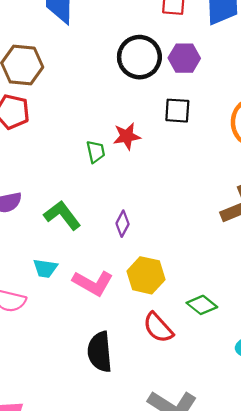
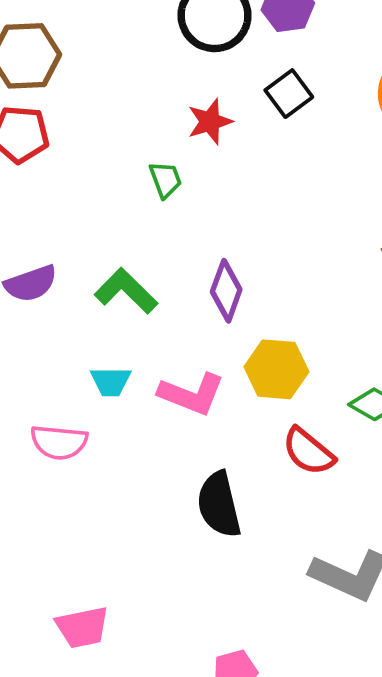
black square: (177, 111) -> (289, 94), turned -32
red star: (127, 136) -> (210, 122), moved
purple diamond: (123, 224) -> (226, 291), size x1.4

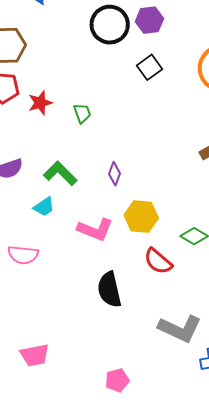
red star: (210, 122) -> (40, 103), moved
purple diamond: (226, 291) -> (114, 174), size x0.7
cyan trapezoid: (111, 382) -> (44, 207), moved, turned -35

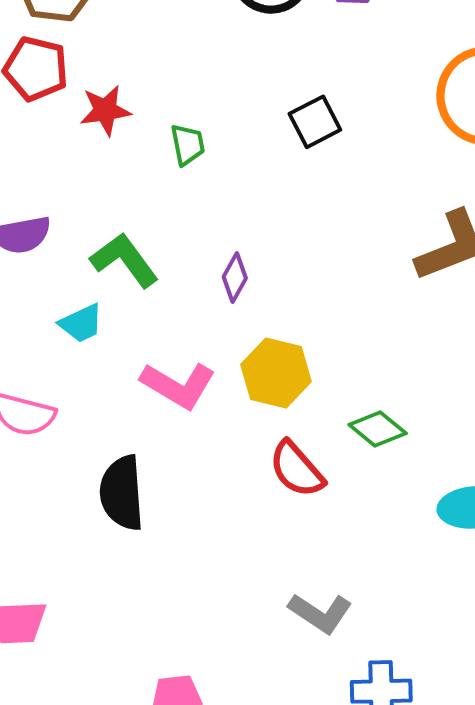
black square: (150, 67) -> (315, 122), moved
black semicircle: (109, 290) -> (122, 493), moved
gray L-shape: (180, 329) -> (320, 613), size x0.7

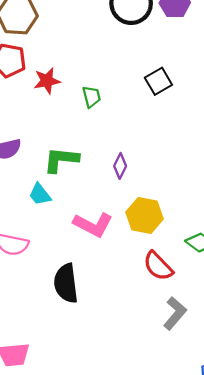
green L-shape: (124, 260) -> (61, 160), turned -45
cyan trapezoid: (81, 323) -> (40, 194), turned 80
gray L-shape: (320, 613) -> (175, 313), moved, turned -80

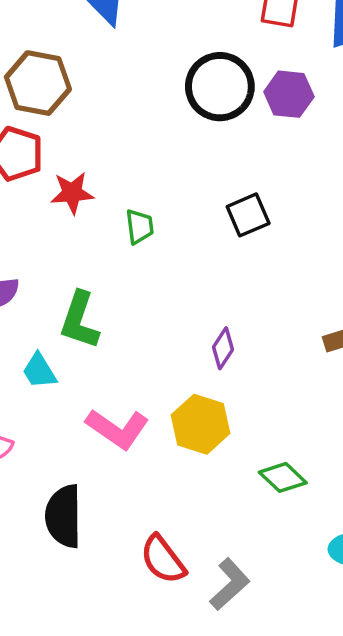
green L-shape: (61, 160) -> (80, 320), turned -84
purple diamond: (120, 166) -> (223, 348), moved
red semicircle: (158, 266) -> (163, 559), moved

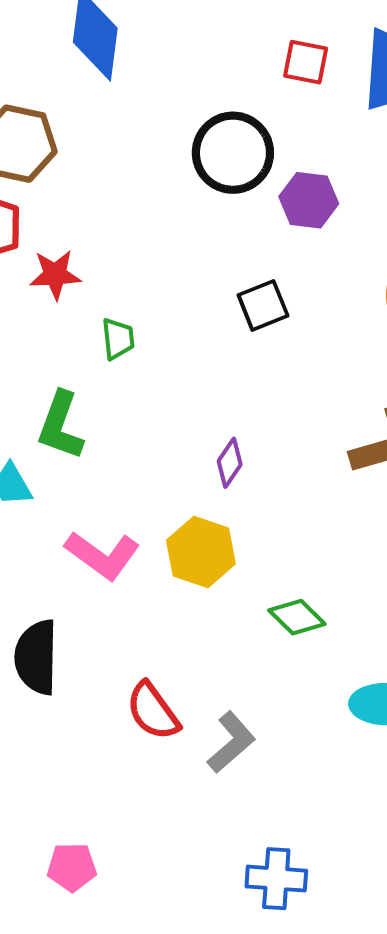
purple hexagon: (289, 94) -> (309, 200), moved
green trapezoid: (140, 227) -> (118, 339), moved

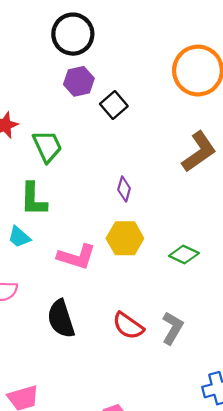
purple hexagon: (309, 200) -> (79, 81), moved
green trapezoid: (118, 339) -> (47, 146), size x1.5

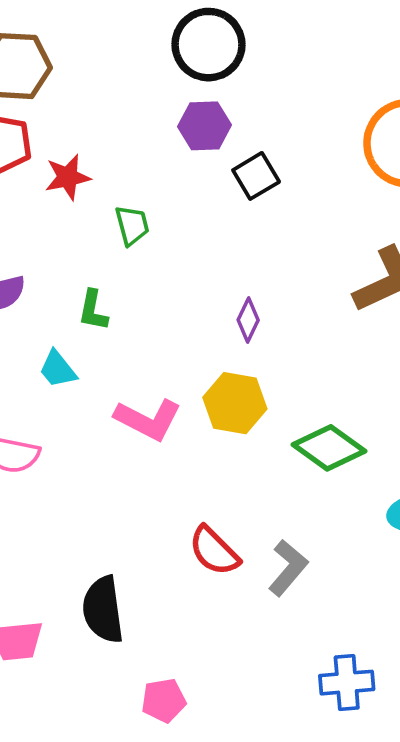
green trapezoid: (47, 146) -> (132, 225), size x0.7
green L-shape: (33, 199) -> (93, 310), size x0.7
green diamond: (184, 254) -> (329, 448), size x1.4
black semicircle: (61, 319) -> (103, 610), moved

